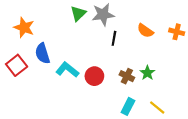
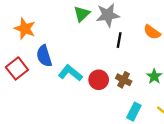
brown cross: (127, 76) -> (124, 80), moved

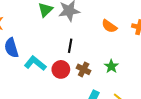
black line: (119, 40) -> (70, 46), moved

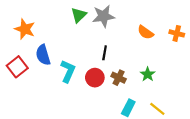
cyan L-shape: (35, 63) -> (68, 71), turned 75

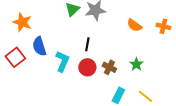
black line: (105, 53) -> (87, 44), moved

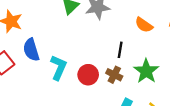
black line: (87, 44) -> (120, 50), moved
green star: (136, 64) -> (146, 71), size x1.5

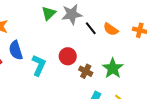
black line: (120, 50) -> (91, 28), moved, turned -48
red circle: (88, 75) -> (68, 56), moved

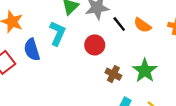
red circle: (68, 56) -> (95, 45), moved
cyan L-shape: (39, 65) -> (57, 33), moved

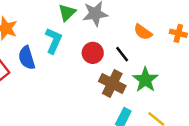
black line: (119, 24) -> (122, 54), moved
brown cross: (113, 74) -> (112, 83), size x1.5

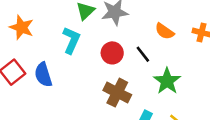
blue semicircle: (27, 58) -> (43, 75), moved
brown cross: (112, 83) -> (117, 93), moved

